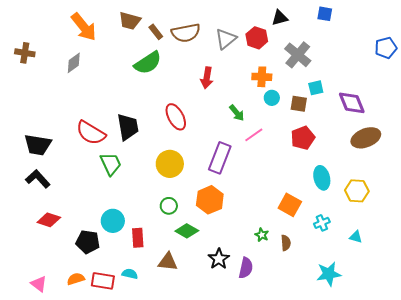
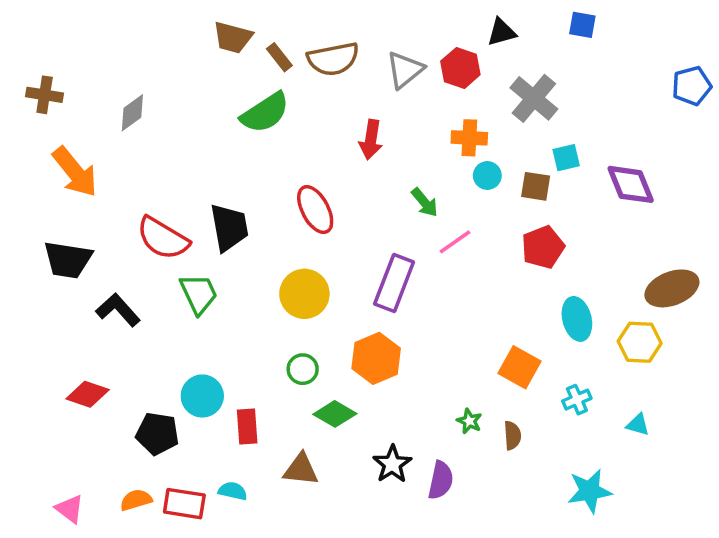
orange arrow: (84, 27) -> (75, 172), moved
brown ellipse: (366, 138) -> (672, 288), moved
black L-shape: (38, 179) -> (118, 310), moved

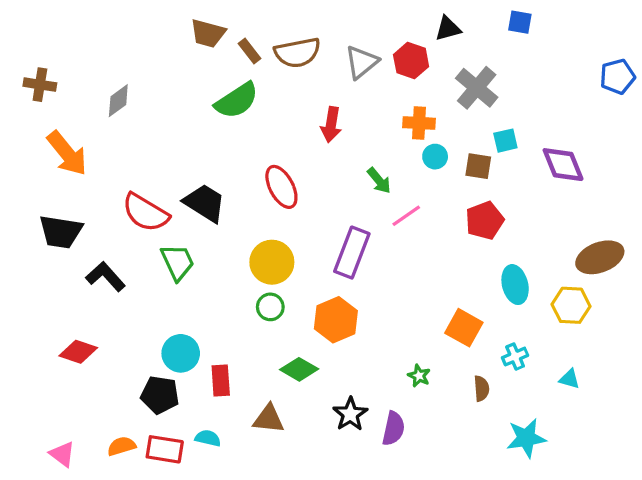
black trapezoid: (229, 227) -> (205, 203), turned -48
green circle: (303, 369) -> (270, 307), moved
black pentagon: (157, 434) -> (160, 395), moved
brown semicircle: (512, 435) -> (481, 389), moved

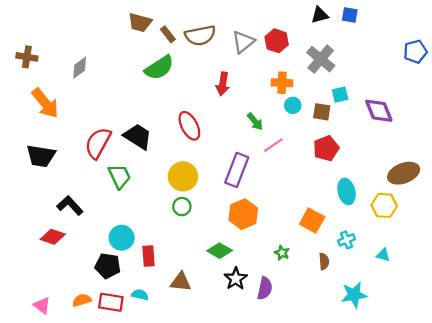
black triangle: (448, 29) -> (320, 15), moved
red semicircle: (145, 213) -> (98, 143), turned 88
black L-shape: (105, 277) -> (70, 205), moved
orange hexagon: (336, 320) -> (243, 214), moved
green diamond: (299, 369) -> (220, 251), moved

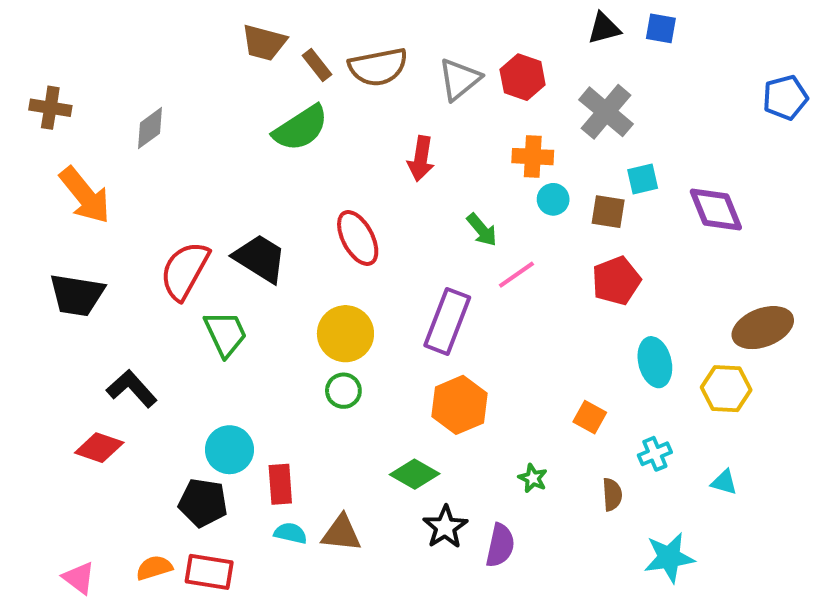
orange square: (312, 221) -> (590, 417), size x0.7
cyan semicircle: (140, 295) -> (291, 533), moved

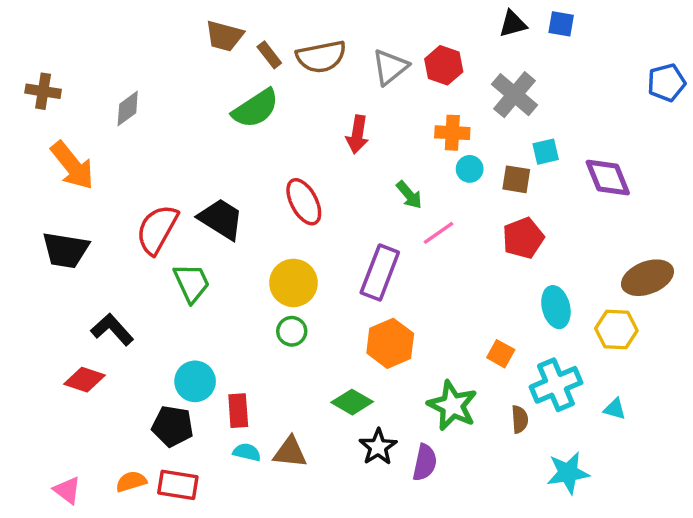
cyan cross: (655, 454) -> (556, 385), size x1.8
green star: (533, 478) -> (452, 406), size x2.0

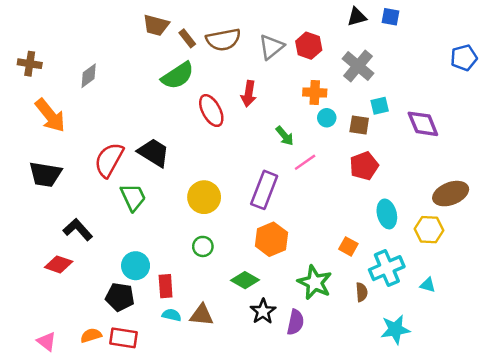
red ellipse: (304, 202) -> (211, 111), moved
green circle: (292, 331) -> (203, 246), moved

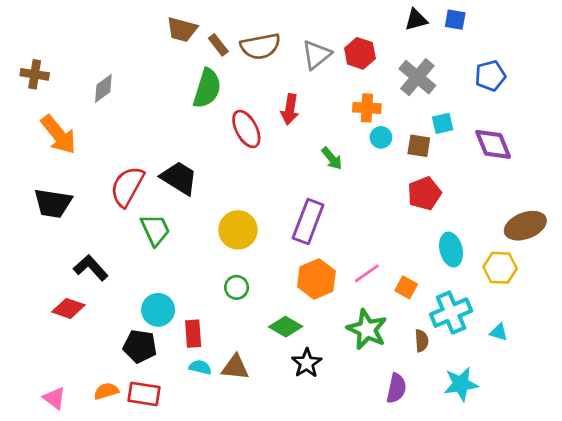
blue pentagon: (464, 58) -> (490, 76), moved
green semicircle: (178, 76) -> (207, 88), turned -40
pink line: (305, 162) -> (367, 273), moved
purple semicircle: (295, 322) -> (396, 388), moved

